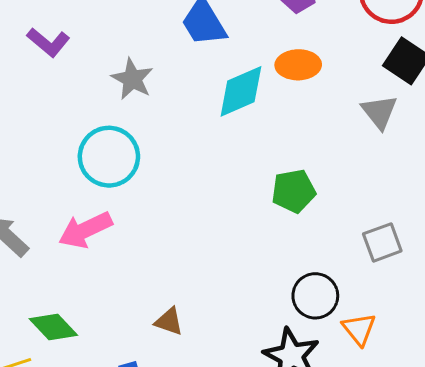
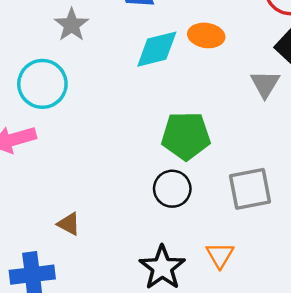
green pentagon: (294, 191) -> (186, 136), size x1.4
gray square: (382, 242) -> (250, 189), size x1.4
black circle: (315, 296) -> (172, 189), moved

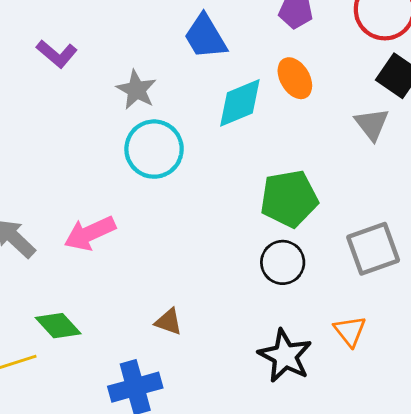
orange ellipse: (206, 35) -> (295, 78), turned 60
cyan circle: (42, 84) -> (154, 149), moved

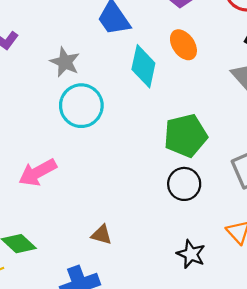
cyan diamond: (240, 103) -> (143, 66), turned -51
black star: (285, 356) -> (191, 254), size x0.7

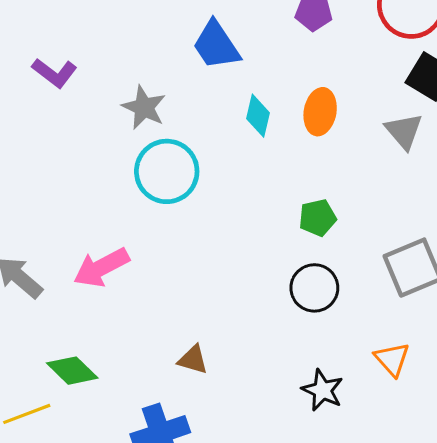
orange ellipse: (183, 45) -> (320, 112), moved, turned 44
cyan diamond: (143, 66) -> (258, 116), size x0.7
green pentagon: (186, 136) -> (318, 218), size x0.6

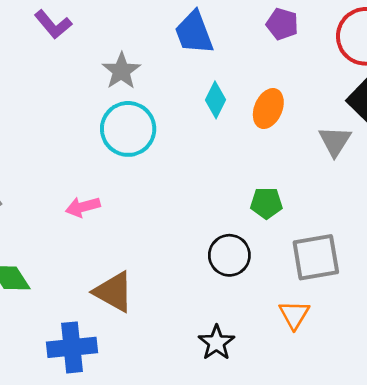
green pentagon: (318, 218) -> (266, 203), moved
pink arrow: (101, 267) -> (83, 207), moved, size x0.7
orange triangle: (392, 359) -> (294, 315), moved
brown triangle: (193, 360) -> (114, 292), size x1.6

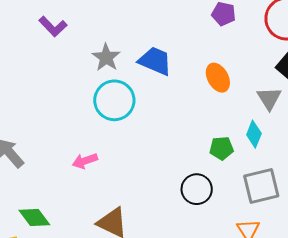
blue trapezoid: (194, 33) -> (155, 61), moved, turned 138
cyan diamond: (216, 100) -> (254, 134), moved
orange ellipse: (268, 109) -> (218, 78), turned -48

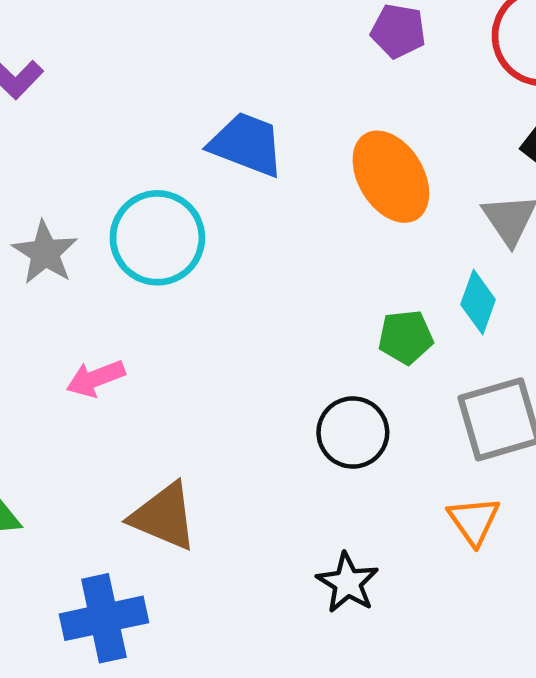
gray star: (106, 57) -> (45, 253), moved
orange ellipse: (218, 78) -> (391, 177), size x1.4

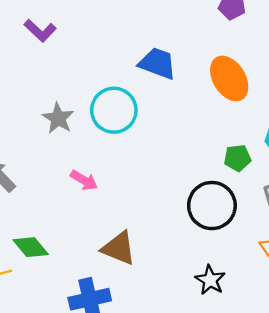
pink arrow: (96, 378) -> (84, 180), turned -128
black circle: (353, 432) -> (212, 206), size x1.4

